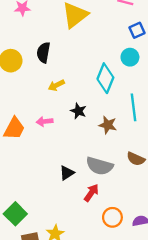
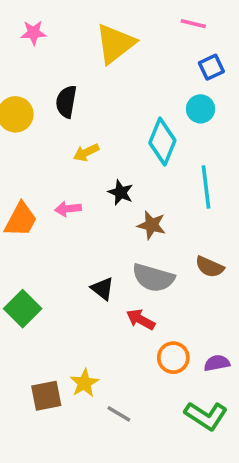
brown star: (108, 125) -> (152, 225), moved
black triangle: (67, 173) -> (102, 289), turned -49
red arrow: (91, 193) -> (141, 319), turned -96
green square: (15, 214) -> (23, 309), moved

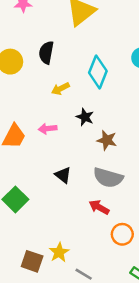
cyan diamond: (162, 142) -> (98, 72), moved
black triangle: (102, 289) -> (63, 175), moved
brown square: (46, 396) -> (32, 261), turned 30

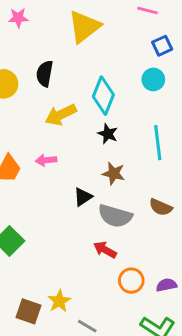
yellow arrow: (60, 89) -> (61, 115), size x1.5
black star: (85, 117) -> (108, 134), moved
black triangle: (63, 175) -> (83, 197), moved, turned 48

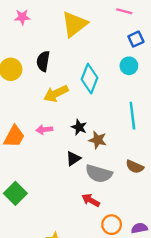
black star: (108, 134) -> (79, 127), moved

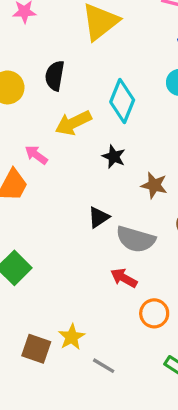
black star: (79, 127) -> (114, 157), moved
pink arrow: (44, 130) -> (36, 155), moved, turned 42
brown star: (98, 140) -> (154, 185), moved

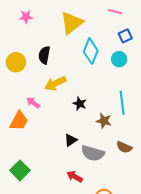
cyan diamond: (122, 101) -> (91, 51), moved
red arrow: (124, 278) -> (75, 177), moved

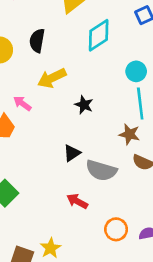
cyan diamond: (91, 51) -> (99, 35), turned 35
cyan circle: (119, 59) -> (136, 71), moved
brown star: (104, 121) -> (129, 134), moved

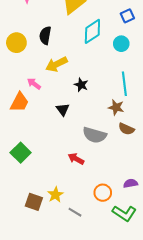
cyan circle: (136, 71) -> (121, 44), moved
black triangle: (72, 153) -> (63, 109), moved, turned -32
orange circle: (116, 229) -> (103, 193), moved

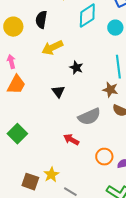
pink arrow: (34, 84) -> (11, 62), moved, turned 40
gray semicircle: (95, 135) -> (89, 117), turned -40
orange circle: (103, 193) -> (104, 157), moved

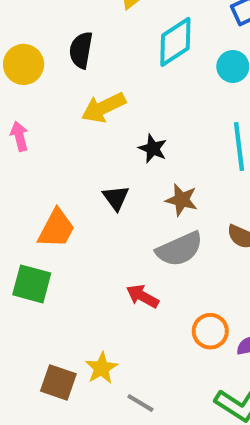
orange trapezoid: (16, 85) -> (56, 229), moved
brown star: (110, 90) -> (182, 200), moved
green square: (17, 134) -> (32, 284), turned -30

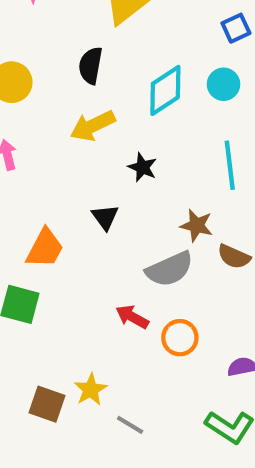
cyan diamond: (175, 42) -> (165, 90), moved
black semicircle: (81, 50) -> (91, 66), moved
brown star: (182, 200) -> (196, 225), moved
orange circle: (210, 331) -> (180, 338), moved

